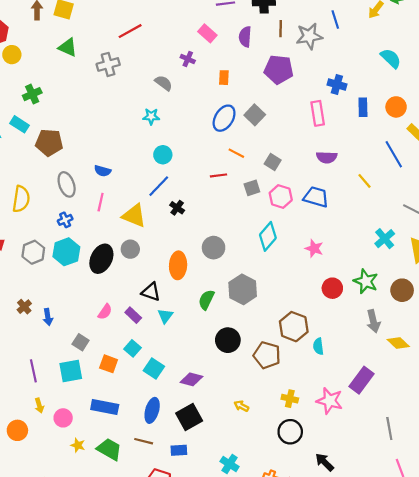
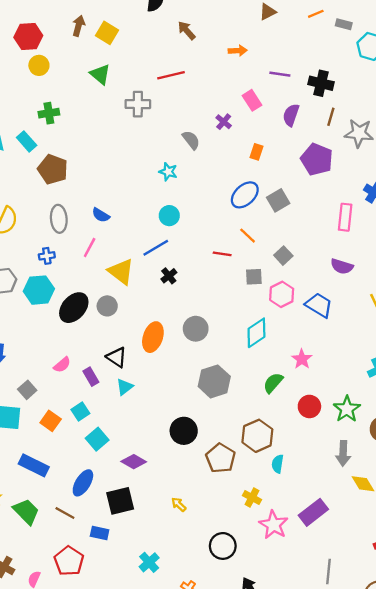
green semicircle: (206, 300) -> (273, 383), moved
yellow cross: (290, 399) -> (252, 498), moved

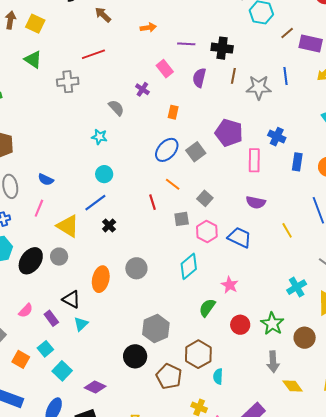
purple pentagon: (317, 159) -> (229, 133), moved
red line: (222, 254) -> (153, 202), turned 70
gray hexagon: (214, 381) -> (156, 329), moved

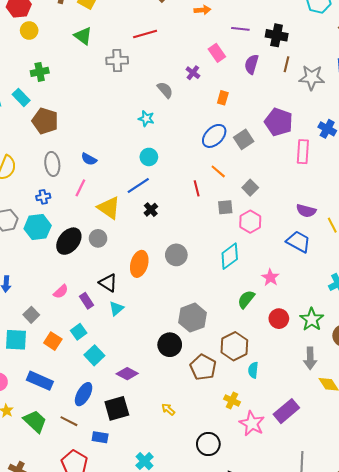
purple semicircle: (256, 202) -> (306, 211), moved
blue trapezoid: (240, 237) -> (298, 242), moved

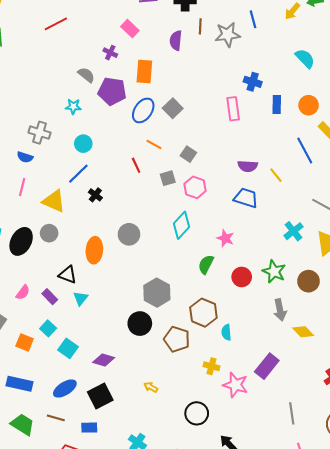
gray cross: (117, 61) -> (39, 133), moved, turned 30
purple semicircle: (252, 64) -> (176, 40), moved
orange rectangle: (223, 98) -> (144, 72), size x1.6
purple pentagon: (279, 122) -> (112, 91), moved
blue ellipse: (84, 394) -> (65, 388), turned 40

